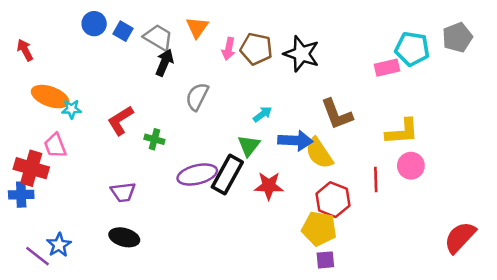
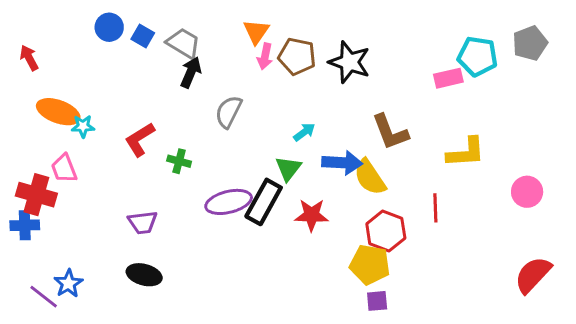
orange triangle: (197, 27) -> (256, 32), moved
pink circle: (411, 166) -> (527, 192), moved

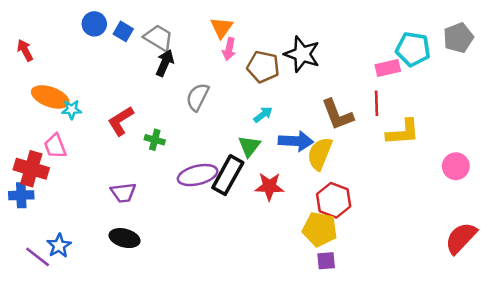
brown pentagon: (297, 56) -> (263, 67), moved
yellow semicircle: (370, 177) -> (320, 154), turned 56
red line: (435, 208) -> (376, 103), moved

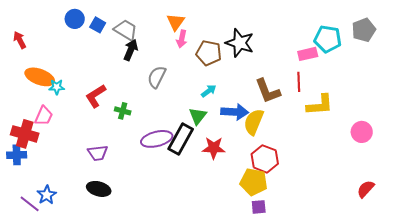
pink trapezoid: (55, 146) -> (44, 116), turned -135
red semicircle: (461, 238) -> (366, 189), size x0.7

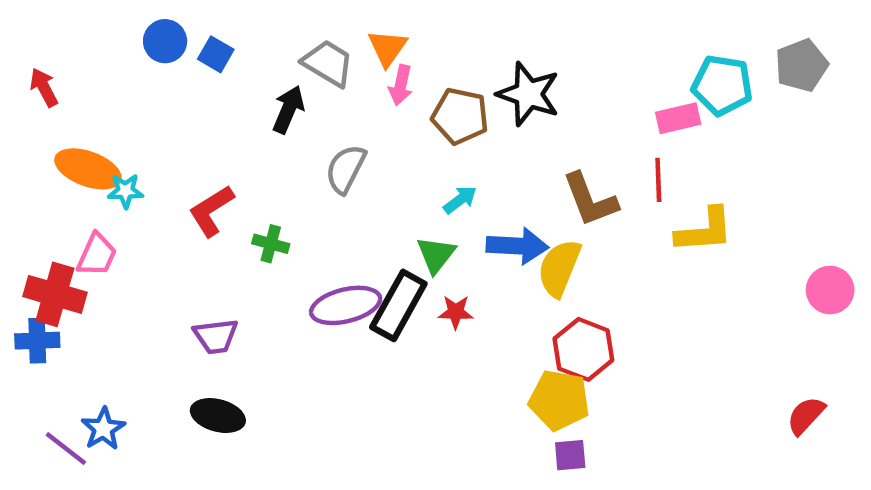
gray trapezoid: (126, 30) -> (328, 63), moved
pink circle: (362, 132) -> (830, 290), moved
red star: (214, 148) -> (456, 312), moved, size x0.7

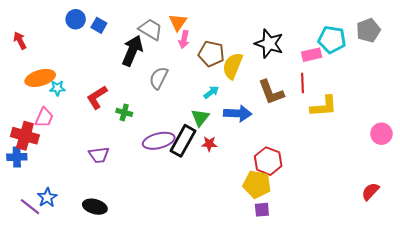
black star: (528, 94) -> (269, 44), moved
black arrow: (288, 109) -> (132, 51), size x1.4
orange ellipse: (88, 169) -> (40, 78), turned -36
yellow semicircle: (559, 268) -> (233, 66), moved
black ellipse: (218, 416) -> (95, 207), moved

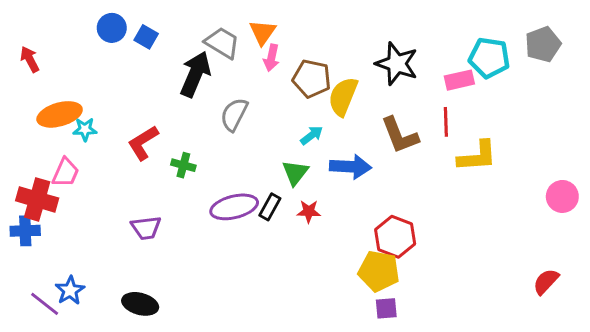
black rectangle: (183, 141) -> (270, 207), size x0.6

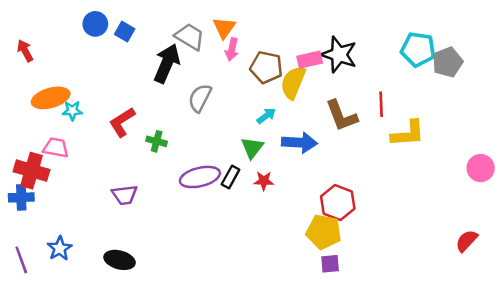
gray pentagon: (543, 44) -> (447, 62), moved
pink rectangle: (459, 80) -> (310, 60), moved
pink trapezoid: (66, 173) -> (56, 148), turned -104
purple line: (45, 304) -> (21, 260), moved, turned 32

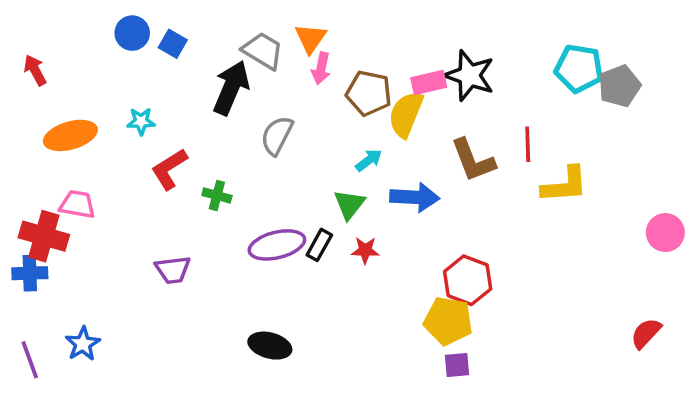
cyan star: (72, 111) -> (141, 121), moved
black ellipse: (120, 260) -> (270, 346), moved

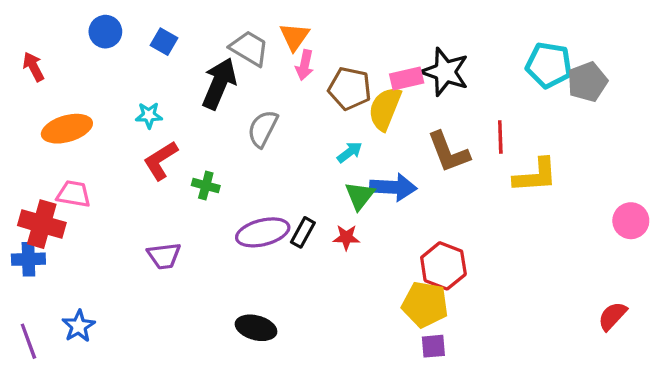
blue circle: (132, 33) -> (105, 32), moved
cyan star: (141, 121) -> (149, 115), moved
green triangle: (349, 204) -> (360, 196), moved

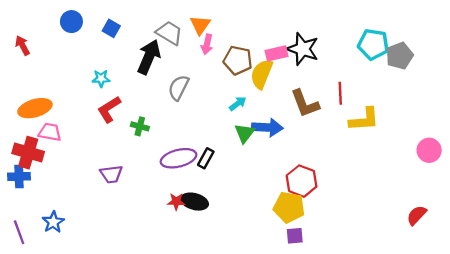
orange ellipse: (67, 129) -> (35, 108), moved
red star: (346, 237) -> (176, 202), moved
black ellipse: (256, 328) -> (194, 202), moved

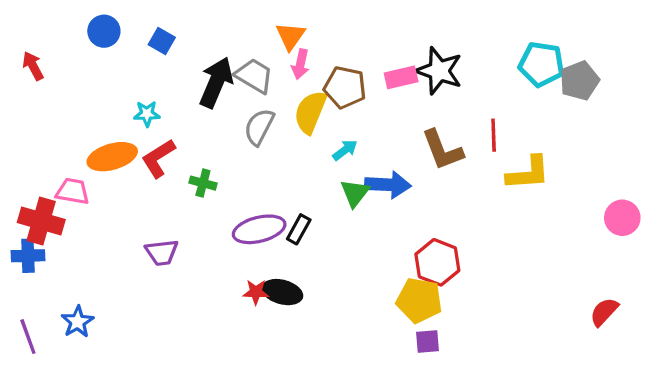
gray trapezoid: (169, 33) -> (254, 76), moved
yellow semicircle: (262, 74) -> (310, 112), moved
orange ellipse: (35, 108) -> (112, 157), moved

